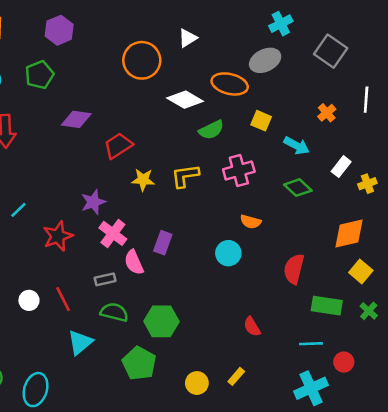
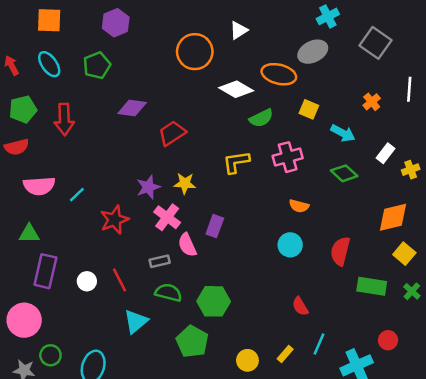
yellow star: (143, 180) -> (185, 183), moved
cyan circle: (228, 253) -> (290, 245), moved
cyan line: (311, 344) -> (319, 344), moved, turned -65

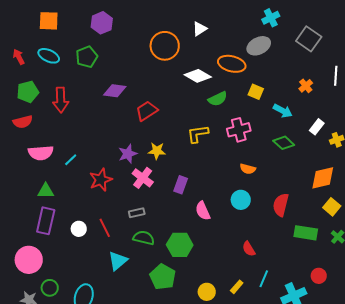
cyan ellipse: (49, 64) -> (49, 56), turned -30
green triangle: (29, 234) -> (46, 191), moved
pink semicircle: (187, 245) -> (203, 211), moved

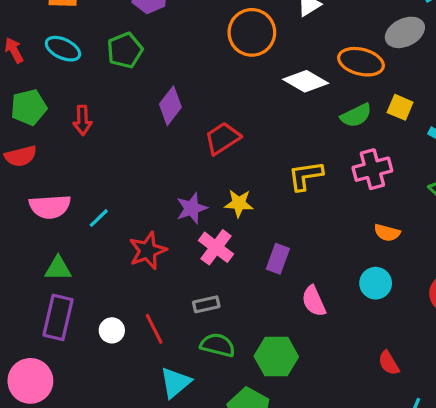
purple diamond: (115, 91) -> (170, 106), turned -60
green semicircle: (218, 99) -> (356, 115), moved
red arrow: (61, 100) -> (82, 120), size x0.7

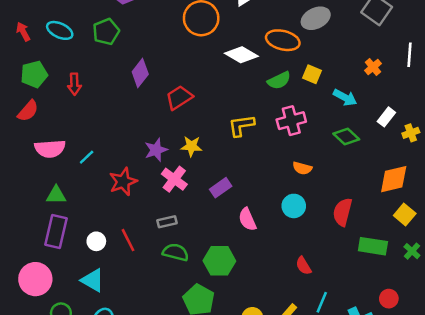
red semicircle: (21, 156) -> (28, 111), turned -35
purple rectangle: (278, 259) -> (221, 188), turned 35
cyan triangle: (175, 383) -> (93, 280), moved, turned -50

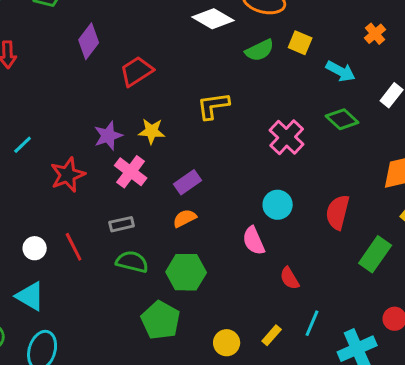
pink cross: (291, 121) -> (287, 137), moved, turned -32
orange semicircle: (302, 168) -> (185, 218), moved, turned 138
pink semicircle: (247, 219) -> (254, 241), moved
green rectangle: (373, 246) -> (375, 254), turned -64

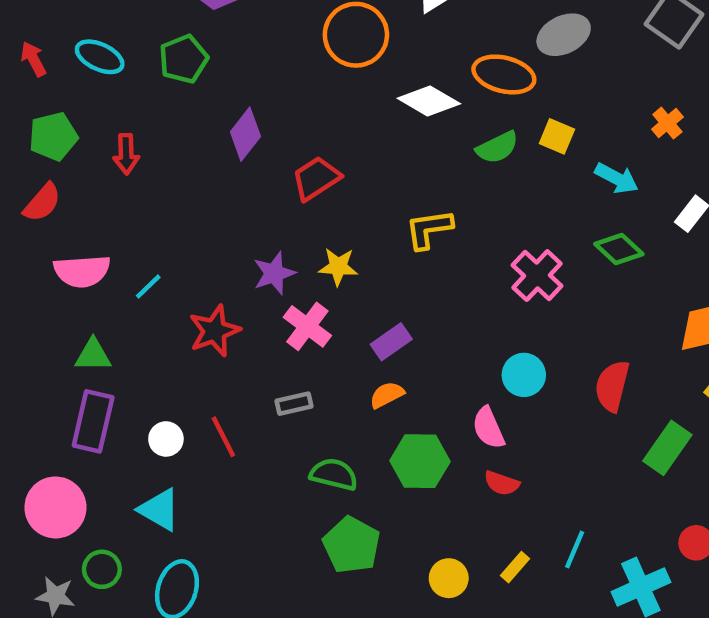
green semicircle: (132, 262) -> (334, 474), moved
green hexagon: (186, 272) -> (420, 461), moved
red semicircle: (290, 278) -> (502, 483), moved, turned -40

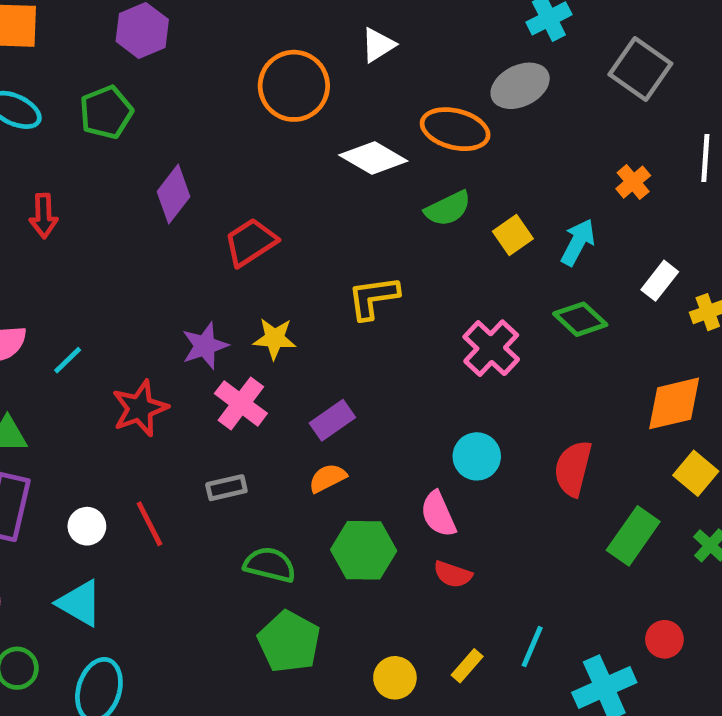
yellow square: (557, 136) -> (513, 235), moved, turned 32
cyan arrow: (617, 178) -> (578, 242), turned -90

